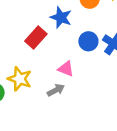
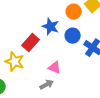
blue circle: (88, 41) -> (73, 36), moved
yellow star: (20, 79) -> (15, 62), moved

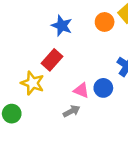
blue star: (51, 27) -> (62, 26), moved
blue circle: (73, 36) -> (103, 88), moved

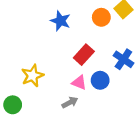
red rectangle: (52, 60) -> (84, 55), moved
yellow star: (32, 83) -> (32, 76), turned 30

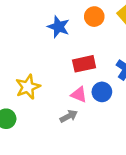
orange circle: (101, 17) -> (94, 17), moved
red rectangle: (84, 55) -> (84, 64), turned 36

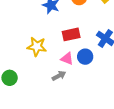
yellow star: (28, 87) -> (37, 47), moved, turned 30

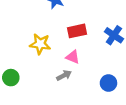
blue circle: (85, 57) -> (108, 83), moved

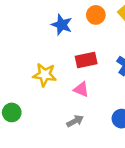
gray arrow: (64, 75) -> (75, 121), moved

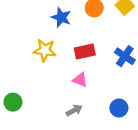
yellow star: (45, 75) -> (45, 50), moved

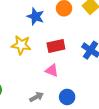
blue circle: (119, 108) -> (67, 97), moved
gray arrow: (74, 110) -> (37, 97), moved

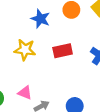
pink triangle: (52, 70) -> (25, 93), moved

